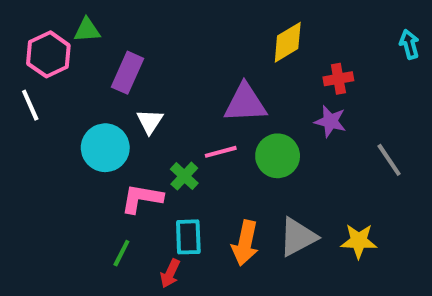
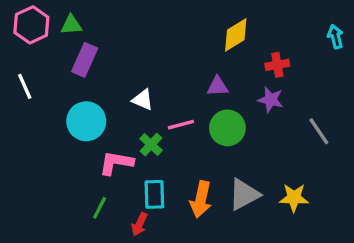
pink hexagon: (48, 54) -> (31, 25), moved
purple rectangle: (128, 73) -> (85, 60), moved
purple triangle: (245, 103) -> (217, 86), moved, size x0.6
white triangle: (150, 121) -> (143, 100), moved, turned -40

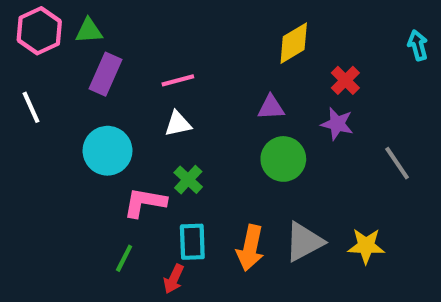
red cross: (277, 65) -> (345, 80), turned -35
white triangle: (143, 100) -> (178, 124), turned -35
pink line: (181, 125) -> (178, 80), moved

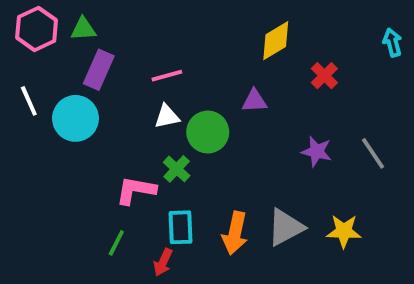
purple star: (337, 124) -> (317, 151), moved
cyan circle: (108, 151) -> (75, 118), moved
green circle: (283, 159) -> (208, 132), moved

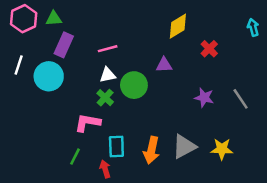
white line: (29, 101) -> (19, 65), turned 42
green cross: (177, 169) -> (105, 98), moved
red arrow: (163, 262) -> (105, 169), turned 138

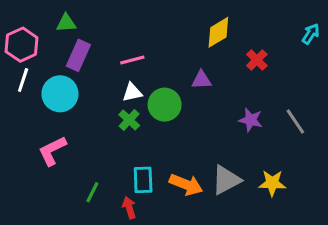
pink hexagon: (24, 19) -> (22, 45), moved
cyan arrow: (253, 27) -> (311, 34), turned 48
pink L-shape: (88, 123) -> (52, 151), moved, turned -36
orange arrow: (152, 150) -> (186, 185), turned -80

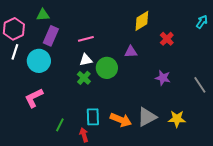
gray line: (295, 122) -> (200, 85), moved

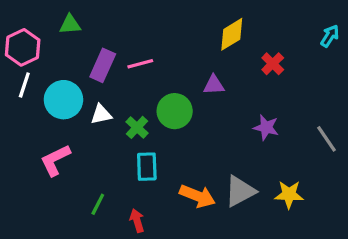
purple rectangle: (51, 36) -> (103, 65), moved
white triangle: (86, 60) -> (101, 114), moved
cyan rectangle: (93, 117) -> (147, 167), moved

